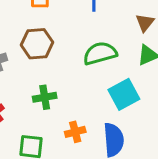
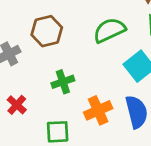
orange cross: (75, 132) -> (98, 110), size x1.4

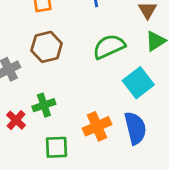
green cross: (63, 82) -> (44, 105), moved

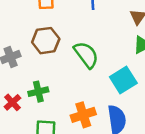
green semicircle: (109, 47) -> (86, 55), moved, turned 72

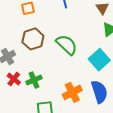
red cross: (12, 102) -> (14, 79), moved

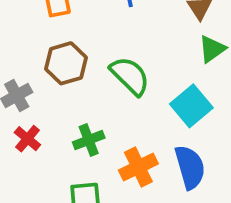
green cross: (34, 80) -> (89, 140), moved

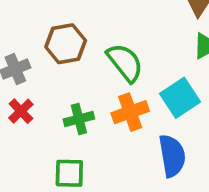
orange cross: (138, 167) -> (130, 112), moved

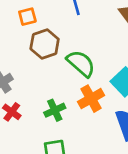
brown hexagon: (66, 44) -> (45, 44), moved

